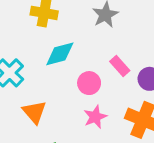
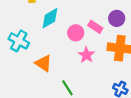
pink rectangle: (120, 66) -> (95, 27), moved

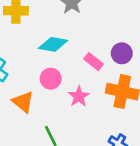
cyan diamond: (50, 18) -> (53, 44), moved, turned 35
pink circle: (76, 33) -> (51, 79), moved

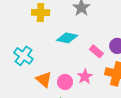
pink circle: (51, 79) -> (65, 82), moved

